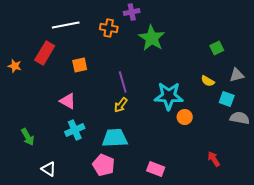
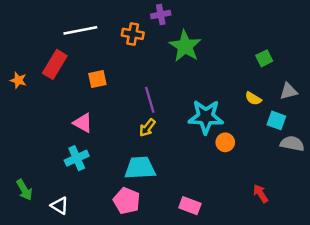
cyan cross: (75, 130) -> (77, 158), moved
green arrow: (28, 137) -> (24, 190), moved

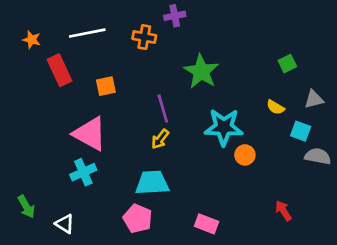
green star: (185, 46) -> (201, 71), moved
red rectangle: (55, 64) -> (59, 70), turned -56
orange star: (18, 80) -> (32, 40), moved
pink triangle: (83, 123) -> (90, 134), size x1.6

